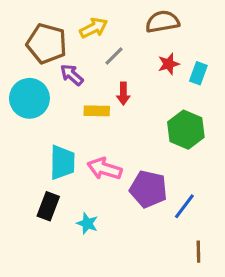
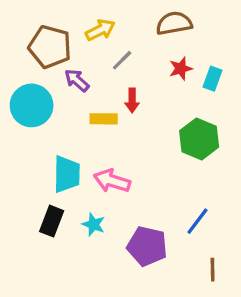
purple pentagon: (148, 189) -> (147, 246), moved
cyan star: (87, 223) -> (94, 224), moved

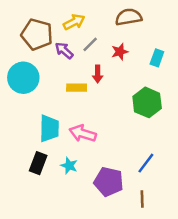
red star: (181, 69) -> (120, 52), moved
purple arrow: (77, 80) -> (64, 50), moved
brown line: (213, 270) -> (142, 199), moved

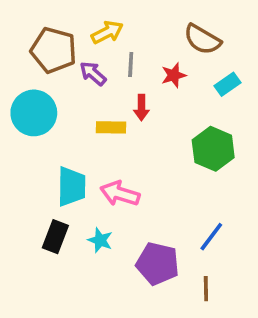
brown semicircle: (129, 17) -> (202, 39), moved, turned -140
gray line: (90, 44) -> (131, 65), turned -42
cyan rectangle: (157, 58) -> (227, 84), turned 35

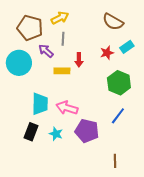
gray line: (131, 65) -> (63, 39), moved
purple arrow: (93, 73) -> (46, 51), moved
red star: (174, 75) -> (107, 53), moved
blue line: (211, 237) -> (118, 116), moved
purple pentagon: (158, 264) -> (87, 131), moved

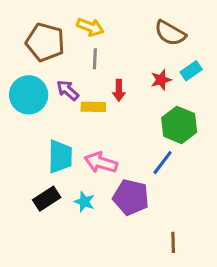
yellow arrow: (60, 18) -> (90, 27), turned 48
purple arrow: (46, 51) -> (68, 90), moved
blue line: (118, 116) -> (163, 163), moved
black rectangle: (31, 132) -> (47, 199), turned 36

